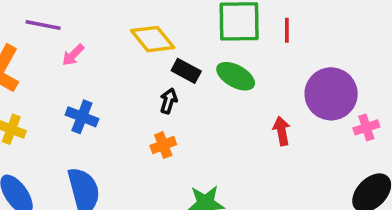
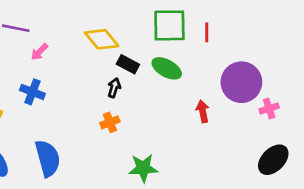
blue cross: (82, 117) -> (32, 92), moved

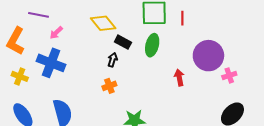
green ellipse: (167, 68) -> (152, 45), turned 75
blue cross: (32, 92) -> (51, 63), size x1.5

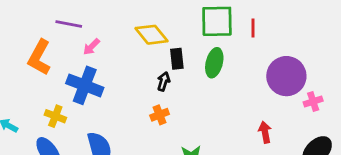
black rectangle: (123, 42) -> (177, 59), turned 56
yellow cross: (20, 76) -> (55, 116), moved
red arrow: (179, 78) -> (265, 132), moved

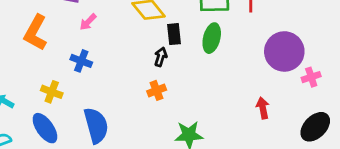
blue cross: (85, 85) -> (81, 61), size x0.6

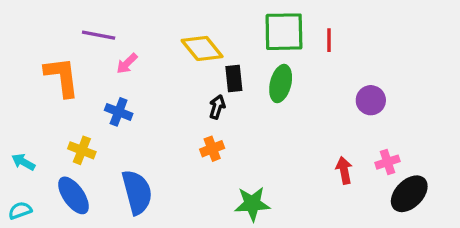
orange L-shape: (36, 33) -> (62, 77), turned 144
purple circle: (284, 51) -> (371, 100), size x0.6
pink cross: (311, 77) -> (388, 162), moved

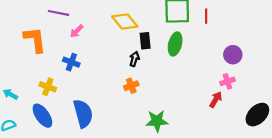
pink cross: (388, 162) -> (227, 81), moved
red arrow: (344, 170) -> (216, 100), turned 42

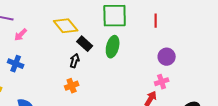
red line: (206, 16) -> (156, 21), moved
black rectangle: (145, 41) -> (85, 44), turned -42

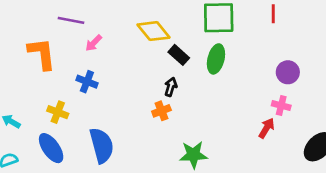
red line: (156, 21) -> (273, 14), moved
black arrow: (75, 61) -> (171, 87), moved
pink cross: (162, 82) -> (281, 106), turned 32

